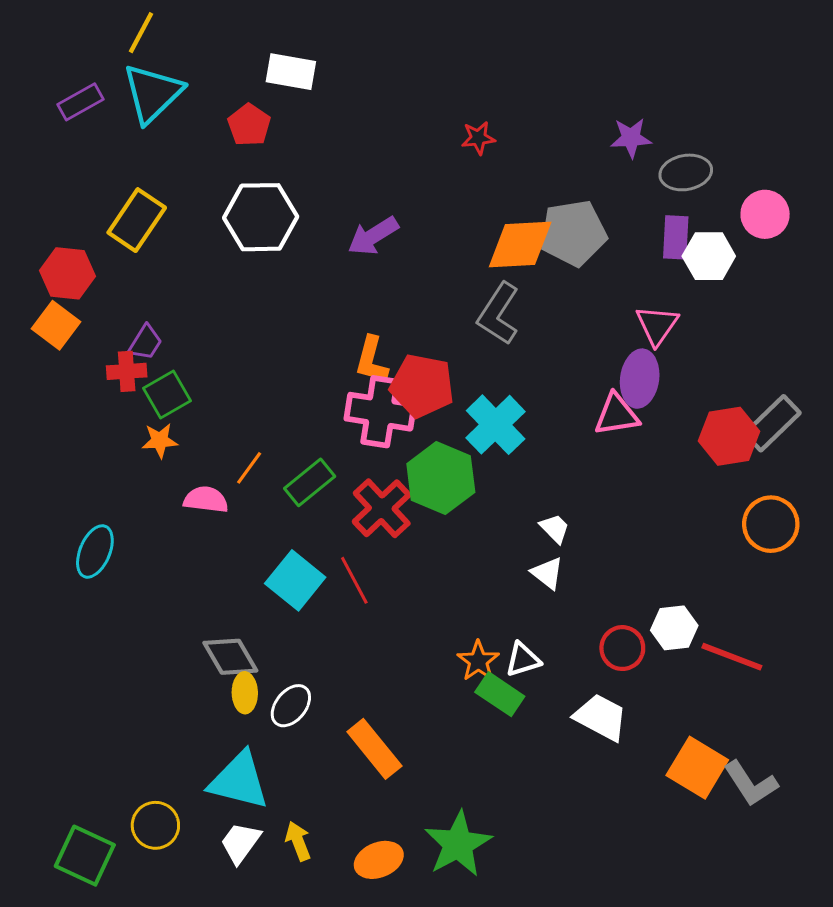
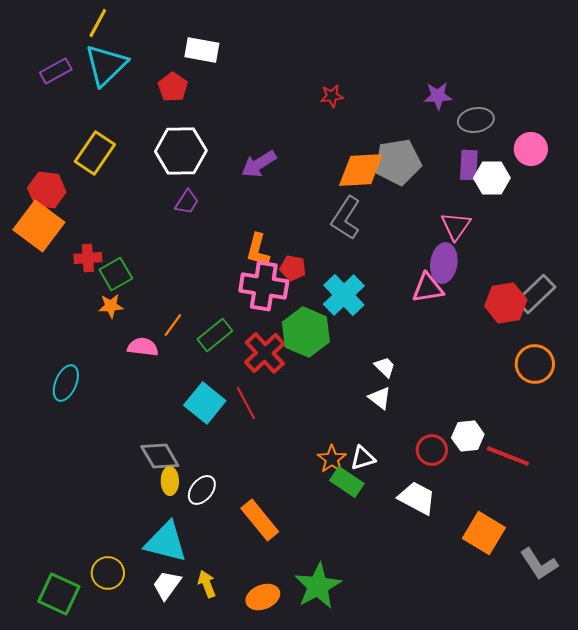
orange square: (56, 325) -> (39, 226), size x1.5
purple trapezoid: (145, 343) -> (187, 202), moved
red pentagon: (422, 386) -> (293, 268), size x0.6
gray L-shape: (751, 784) -> (539, 564), moved

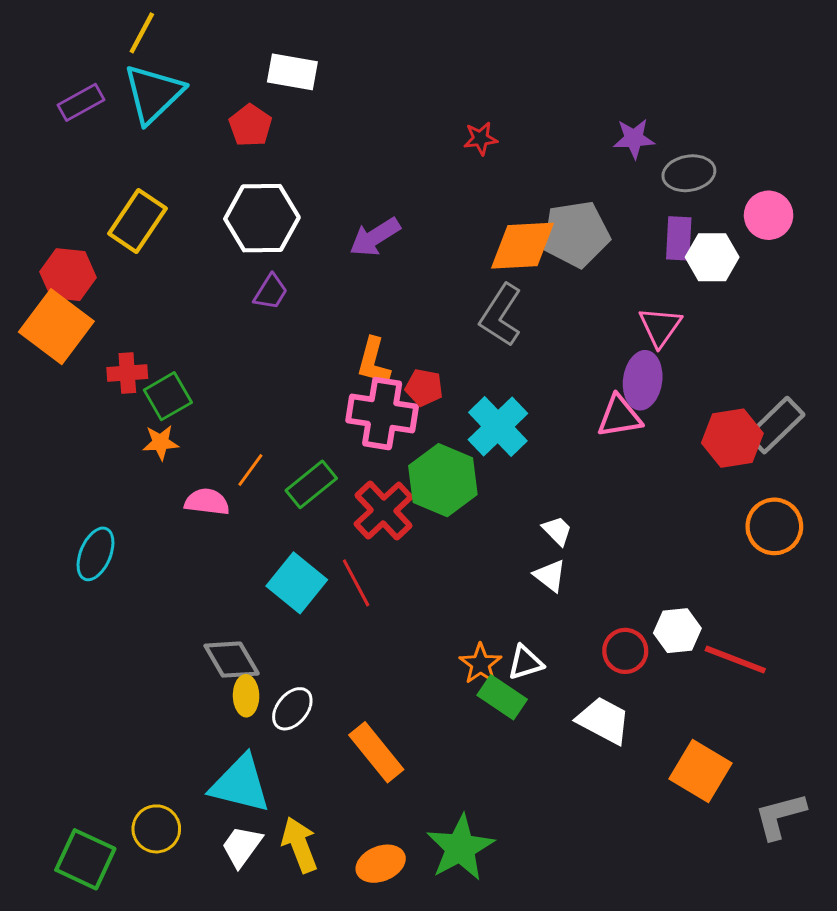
gray L-shape: (539, 564) -> (780, 816), turned 108
yellow arrow: (207, 584) -> (300, 845), size x1.4

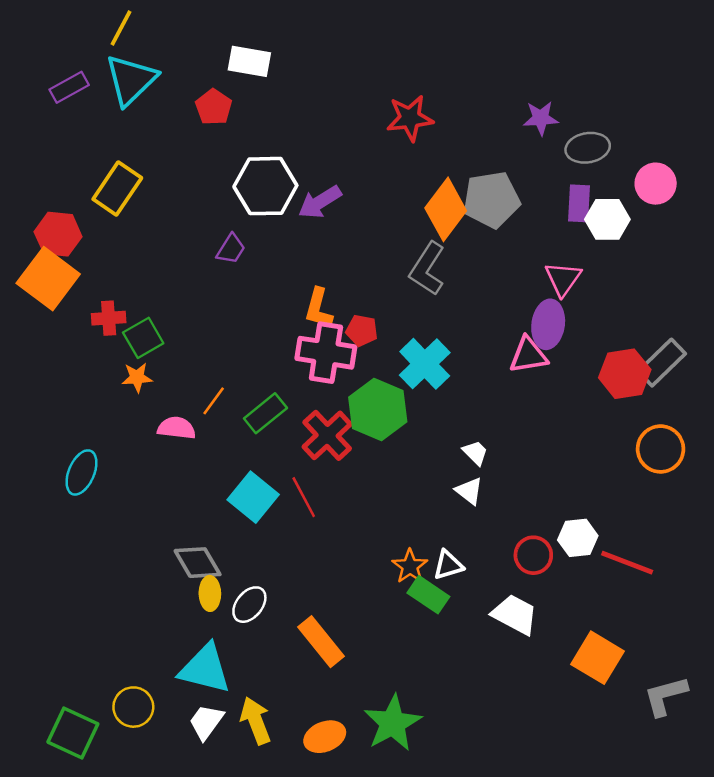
red star: (481, 139) -> (410, 118), size x1.6
white hexagon: (262, 218) -> (265, 186), moved
orange diamond: (522, 246) -> (446, 209), turned -50

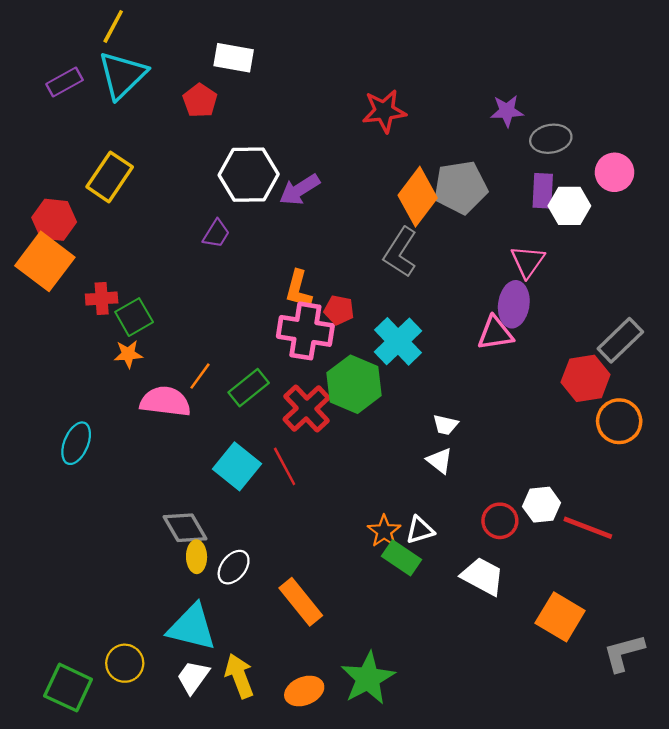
red hexagon: (625, 374) -> (586, 378), moved
pink semicircle: (177, 428) -> (165, 402), size x1.4
white trapezoid: (475, 453) -> (445, 425), turned 148

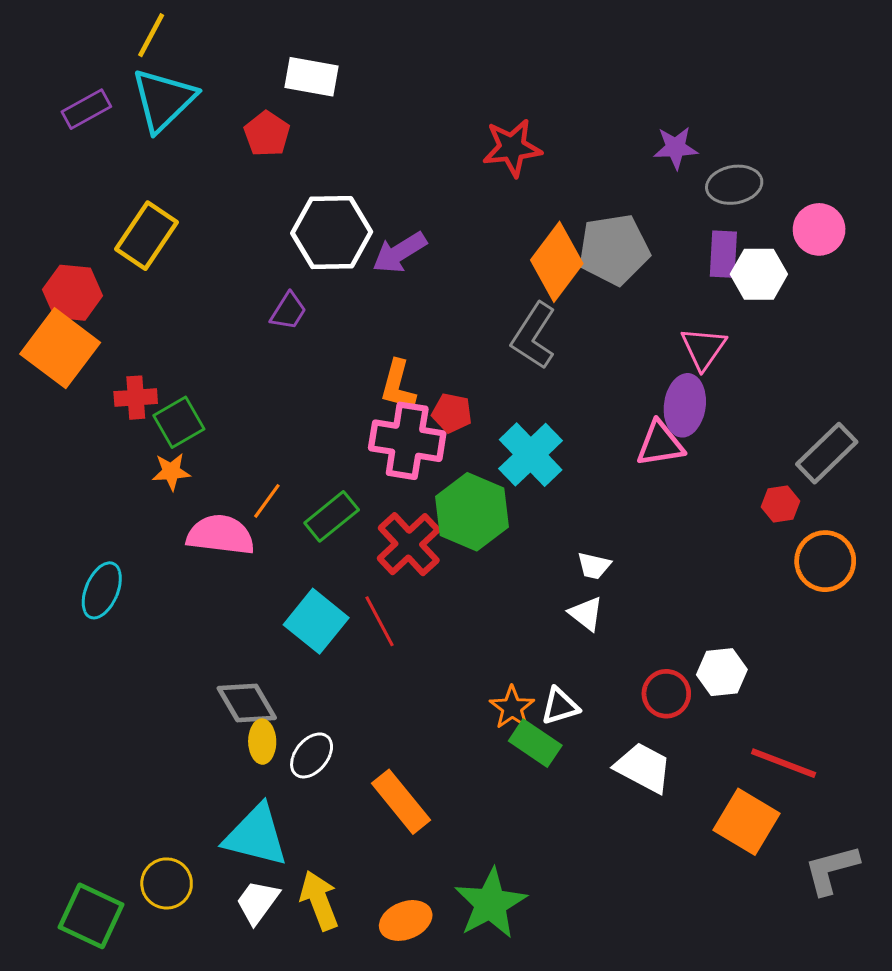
red hexagon: (586, 378) -> (780, 504), size x0.6
red line: (588, 528) -> (784, 763), moved

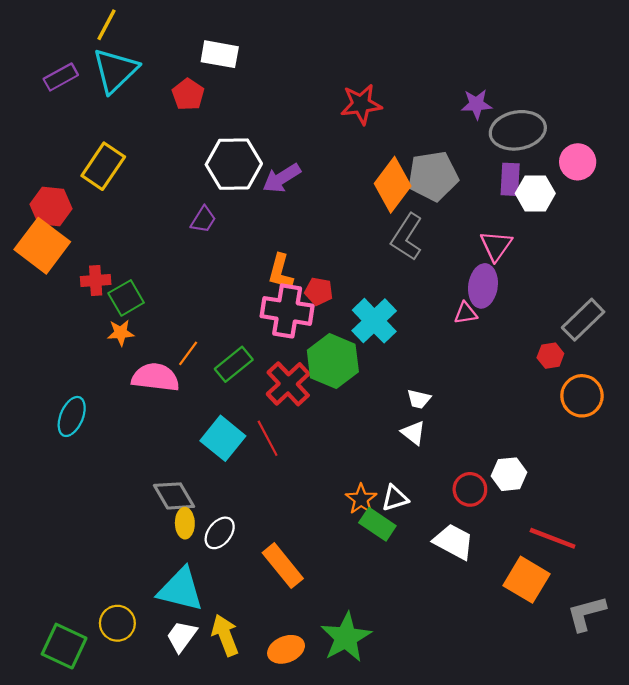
gray ellipse: (734, 185) -> (518, 130), size x1.4
gray L-shape: (534, 336) -> (407, 237), moved
pink triangle: (660, 444) -> (466, 313), size x0.7

